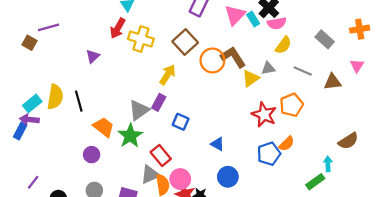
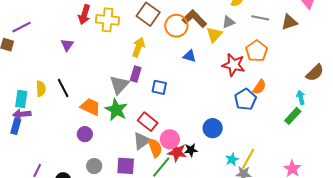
yellow semicircle: (55, 97) -> (41, 89), size x0.7
cyan rectangle: (32, 103) -> (21, 99), turned -30
blue triangle: (217, 144) -> (190, 56), moved

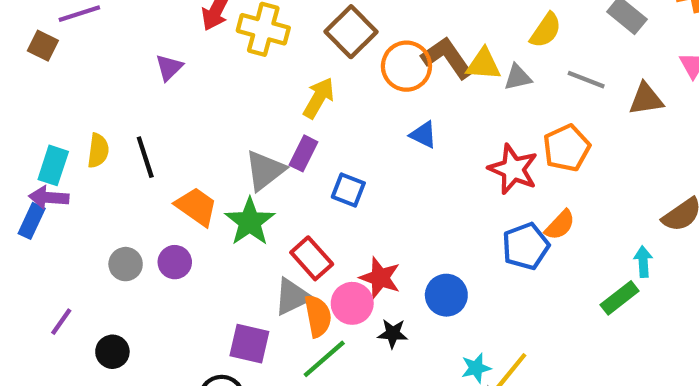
yellow triangle: (214, 35) -> (483, 64), moved, turned 42
red star: (177, 152) -> (380, 278), moved
gray circle: (94, 166) -> (126, 264), moved

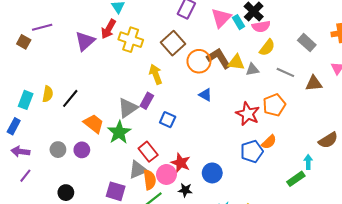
purple triangle: (169, 67) -> (85, 41), moved, size x1.5
yellow arrow: (319, 98) -> (156, 74), turned -54
black line: (145, 157) -> (70, 98), turned 54
purple arrow: (49, 197) -> (21, 152), moved
black circle: (112, 352) -> (66, 193), moved

